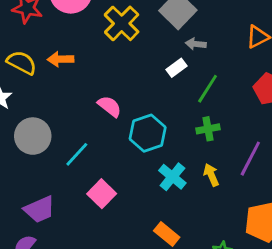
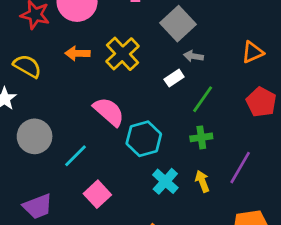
yellow cross: (122, 23) -> (123, 54), moved
orange arrow: (60, 59) -> (77, 53), moved
pink semicircle: (110, 106) -> (109, 112), size x1.4

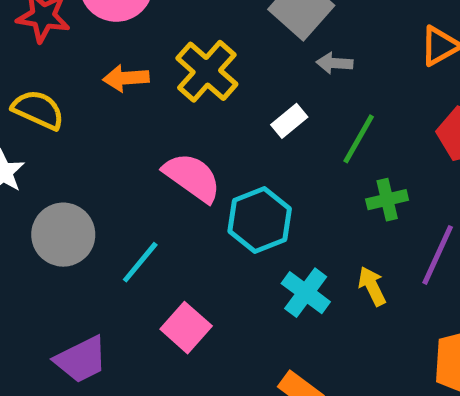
white rectangle: (174, 78) -> (289, 121), moved
green cross: (201, 137) -> (387, 200), moved

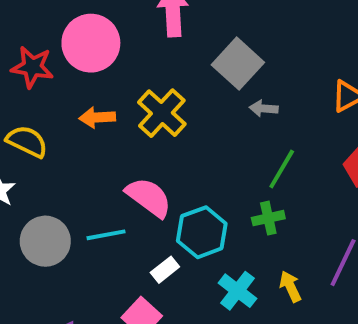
white rectangle: (289, 121) -> (165, 270), moved
green cross: (387, 200) -> (268, 218), moved
cyan line: (140, 262) -> (106, 235), moved, turned 39

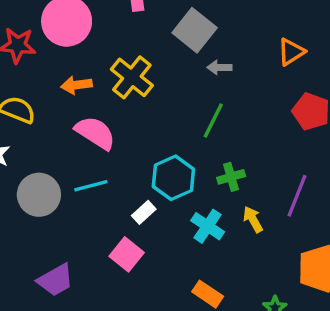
green line: (282, 169) -> (213, 121), moved
pink semicircle: (149, 197) -> (95, 133), moved
green cross: (268, 218) -> (231, 177), moved

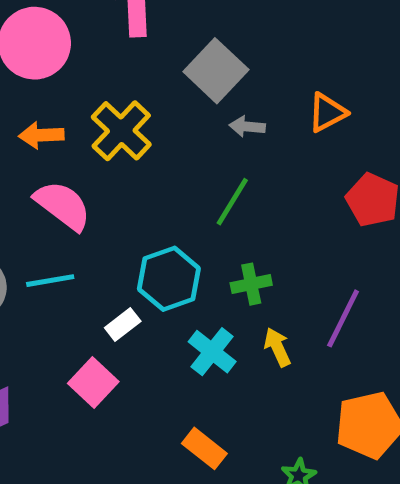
orange triangle: (291, 52) -> (327, 112), moved

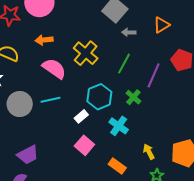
yellow cross: (121, 131) -> (86, 53), moved
green cross: (251, 284) -> (133, 97), turned -35
purple line: (343, 318) -> (154, 75), moved
yellow arrow: (277, 347) -> (149, 152), moved
pink square: (93, 382) -> (84, 145), moved

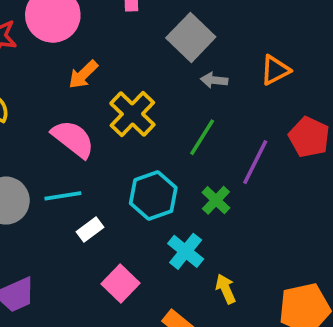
orange arrow: (44, 40) -> (83, 74), moved, turned -42
white rectangle: (81, 116) -> (90, 230), moved
yellow arrow: (149, 152) -> (226, 289), moved

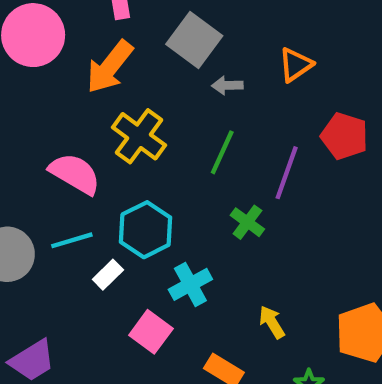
orange arrow: (83, 74) -> (110, 67), moved, size x1.5
cyan hexagon: (153, 195) -> (146, 230), moved
cyan cross: (186, 251) -> (190, 284), moved, turned 30

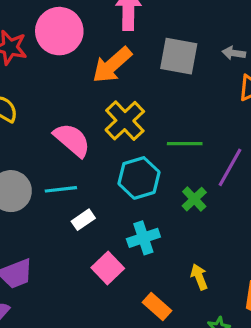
gray square: (194, 40) -> (179, 56), turned -36
gray arrow: (227, 85) -> (234, 53), moved
green line: (222, 152) -> (185, 144), turned 56
cyan hexagon: (146, 230) -> (139, 178), moved

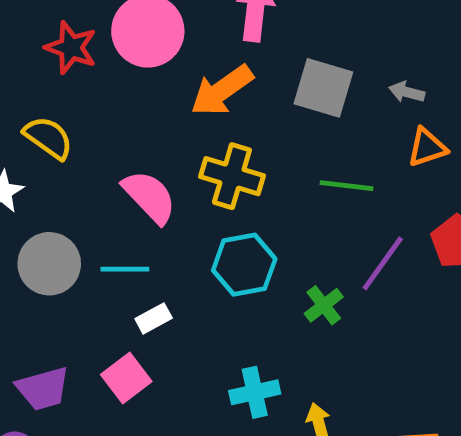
yellow cross: (125, 121) -> (232, 176), turned -36
green line: (185, 144) -> (346, 186), moved
cyan cross: (143, 238) -> (255, 392), moved
pink square: (108, 268) -> (126, 378), moved

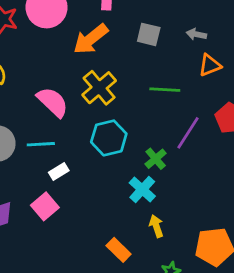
gray square: (323, 88) -> (149, 34), size x0.7
yellow cross: (232, 176) -> (99, 88), turned 36
cyan cross: (255, 392) -> (142, 189), moved, turned -32

